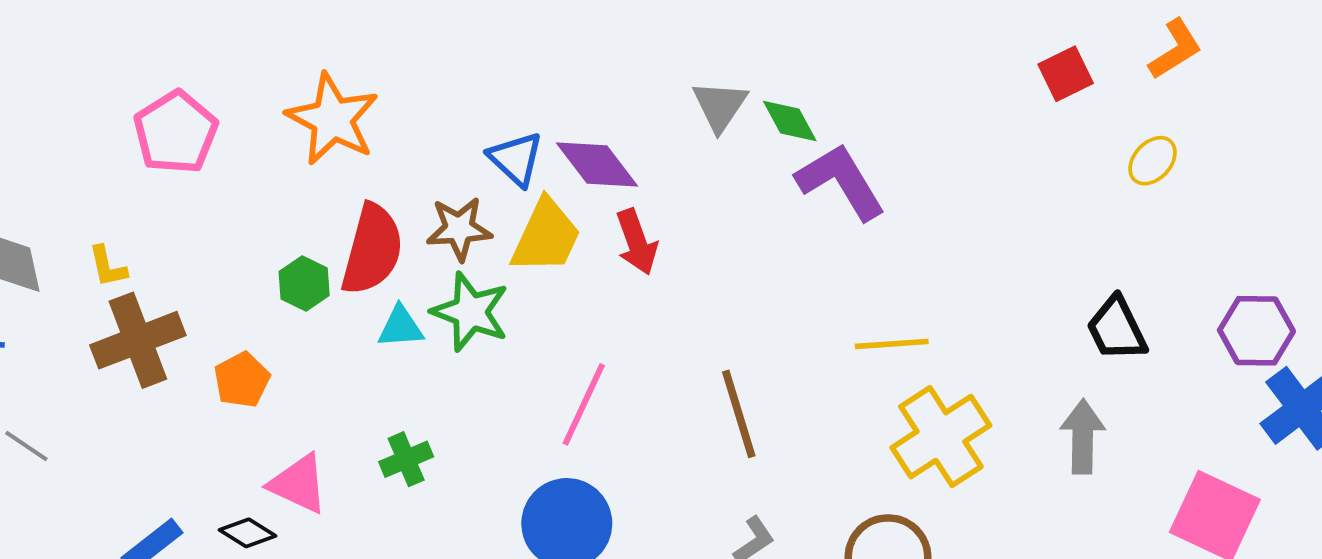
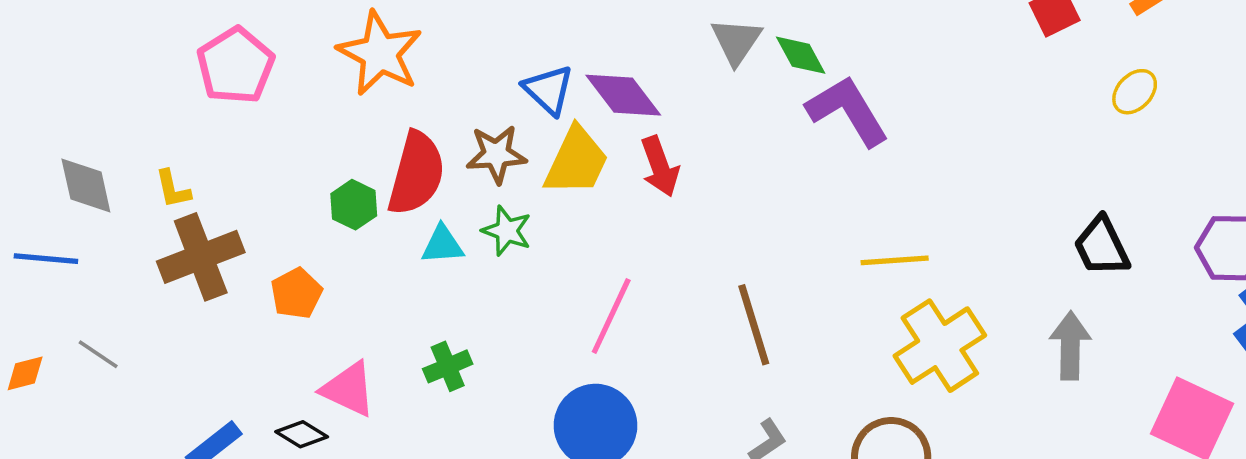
green star: (470, 312) -> (507, 231), size x0.7

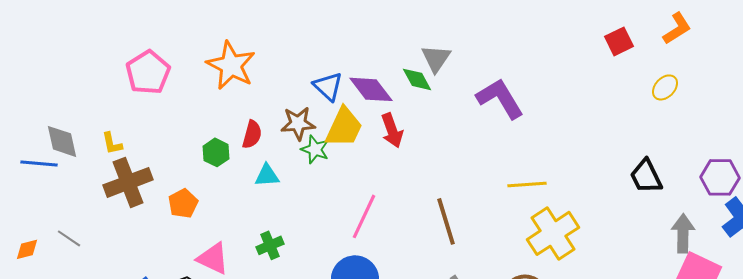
green diamond: (801, 55) -> (417, 79), moved
red semicircle: (416, 173) -> (252, 134), size x0.6
green star: (507, 231) -> (315, 149), moved
blue line: (46, 259) -> (39, 163), moved
gray arrow: (1070, 346) -> (683, 233), moved

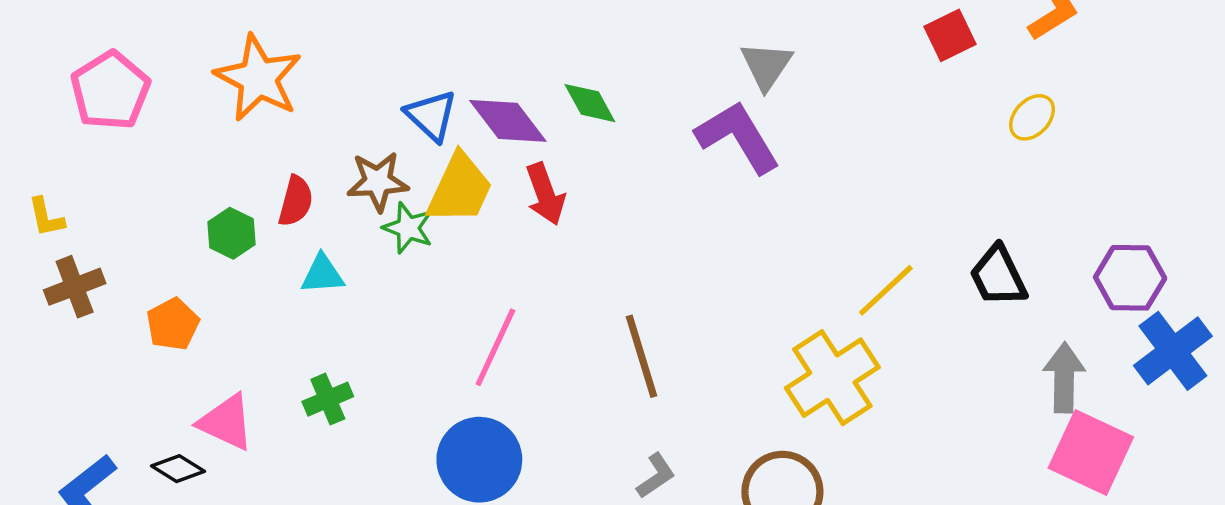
gray triangle: (436, 58) -> (766, 66), moved
brown cross: (128, 182) -> (75, 287), size x0.7
yellow line: (527, 184) -> (886, 290), moved, turned -39

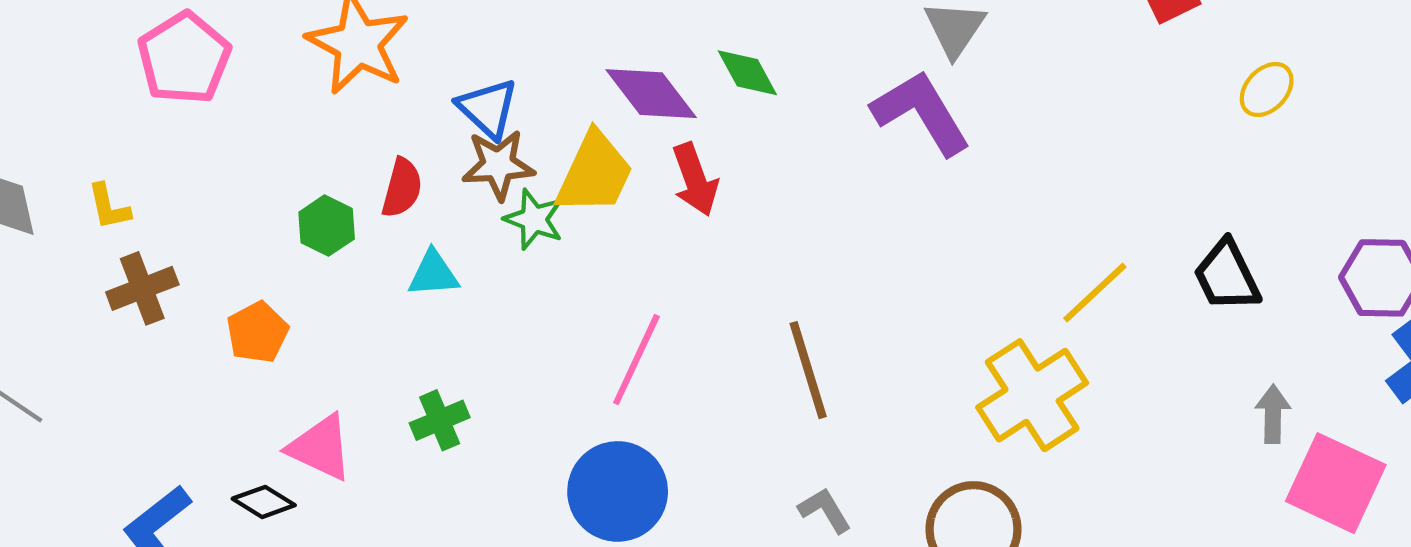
blue triangle: (431, 116) -> (488, 108), moved
gray arrow: (1064, 378) -> (1273, 414), moved, size x0.7
gray L-shape: (656, 476) -> (825, 510), turned -87

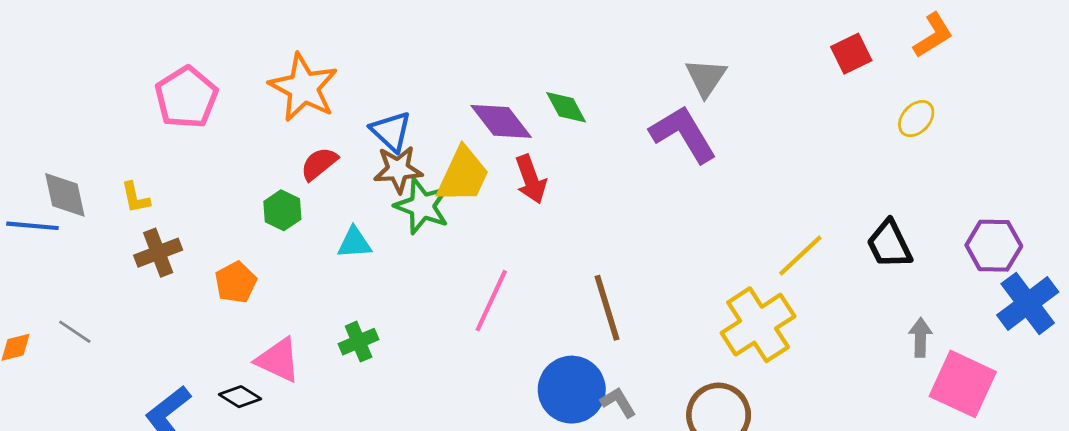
red semicircle: (402, 188) -> (319, 164), moved, turned -144
green star: (534, 219) -> (422, 206), size x1.4
blue circle: (618, 491) -> (572, 390), moved

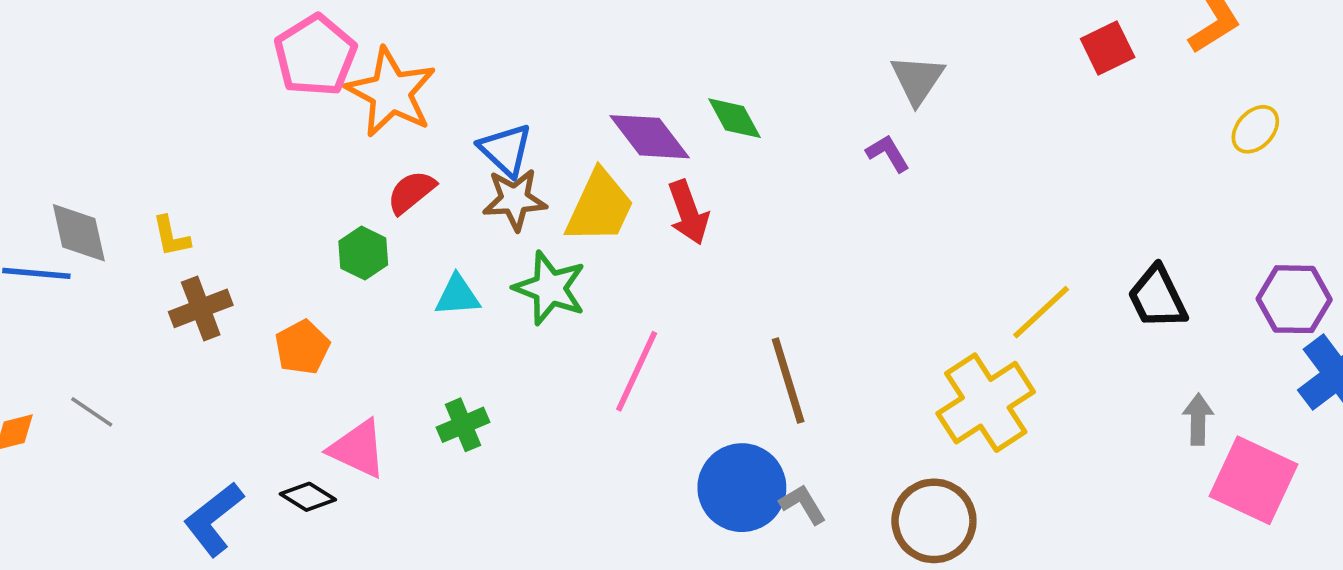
pink pentagon: (186, 97) -> (315, 55), moved
yellow ellipse: (916, 119) -> (1255, 129), moved
purple L-shape: (683, 134) -> (888, 153), size x0.5
green star: (422, 206) -> (550, 288), moved

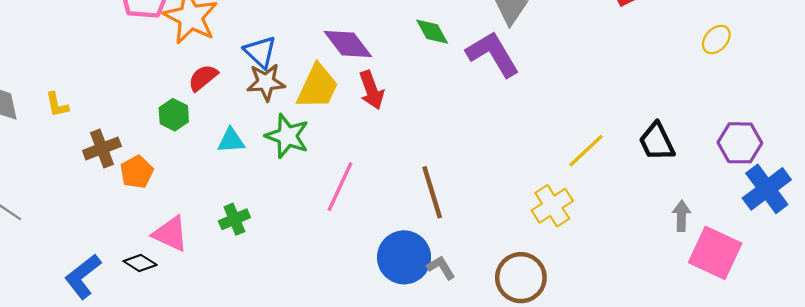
green diamond: (735, 118) -> (432, 32), moved
purple L-shape: (888, 153) -> (493, 54), size x2.0
brown cross: (201, 308) -> (102, 148), moved
yellow cross: (986, 403) -> (552, 206), size x0.7

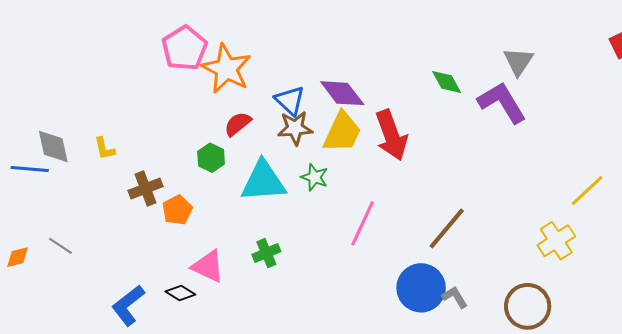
purple diamond: (348, 44) -> (342, 93), moved
red arrow: (371, 90) -> (391, 135), size x1.4
green star: (287, 136) -> (315, 177), size x0.7
cyan triangle: (231, 141) -> (263, 181), size x1.8
brown line: (432, 192) -> (447, 228), turned 57

